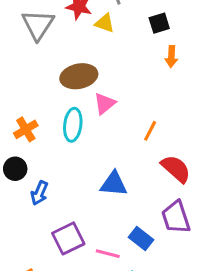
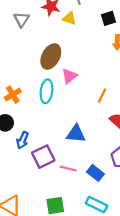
gray triangle: (38, 25) -> (21, 19), size x0.7
brown ellipse: (79, 76) -> (51, 56), turned -50
purple square: (68, 238) -> (43, 157), moved
pink line: (108, 254) -> (68, 169), moved

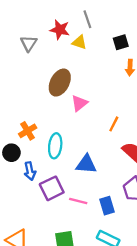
cyan ellipse: (46, 91) -> (55, 146), moved
orange cross: (13, 95) -> (28, 131), moved
blue arrow: (23, 140) -> (30, 171), turned -35
blue rectangle: (95, 173) -> (107, 206), turned 35

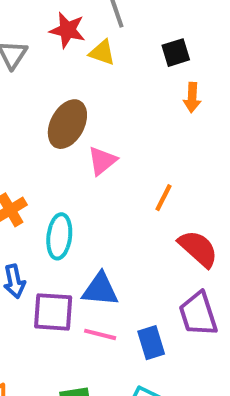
blue triangle: (86, 164) -> (100, 290), moved
purple square: (52, 188) -> (53, 312), turned 30

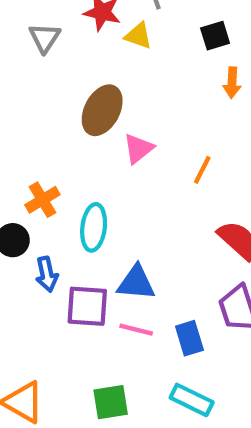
orange line: (163, 198) -> (202, 170), moved

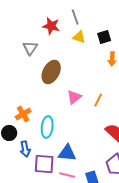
yellow triangle: (138, 36) -> (79, 37), moved
gray triangle: (45, 38) -> (30, 48), moved
pink triangle: (138, 149) -> (74, 97), moved

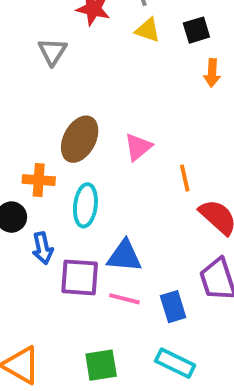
brown ellipse: (51, 72) -> (80, 139), moved
orange line: (98, 100) -> (185, 178), moved, turned -40
orange cross: (23, 114) -> (39, 180), turned 35

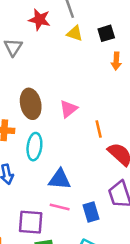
brown ellipse: (80, 139) -> (31, 104), turned -40
purple square: (80, 277) -> (31, 222), moved

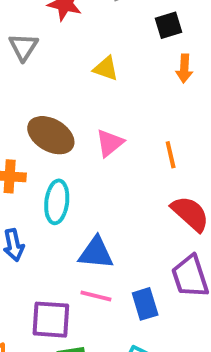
yellow triangle: (75, 33) -> (106, 68), moved
brown ellipse: (31, 104) -> (51, 135), turned -48
orange line: (99, 129) -> (171, 155), moved

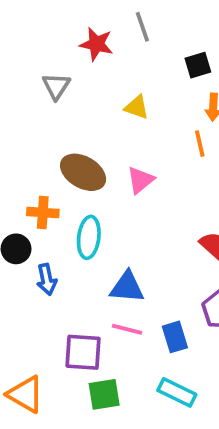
orange line: (171, 155) -> (200, 144), moved

